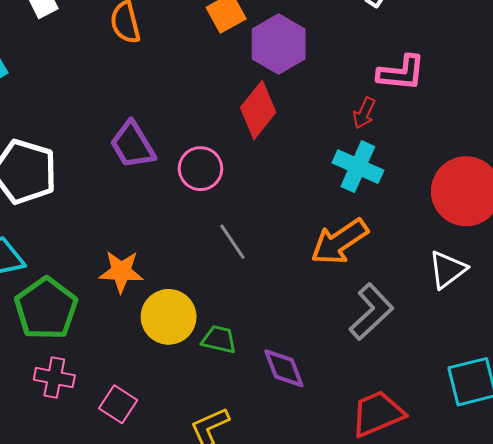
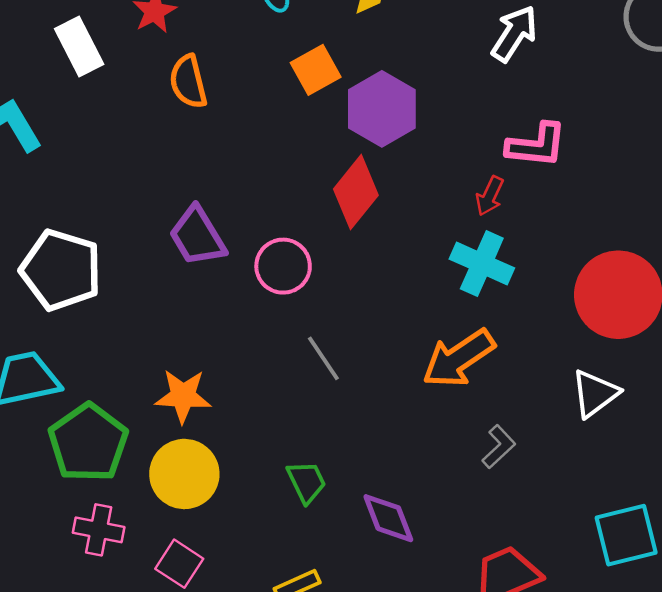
gray L-shape: (371, 312) -> (499, 447), size x0.6
yellow circle: (169, 317) -> (184, 474), moved
green trapezoid: (219, 339) -> (306, 482), turned 51

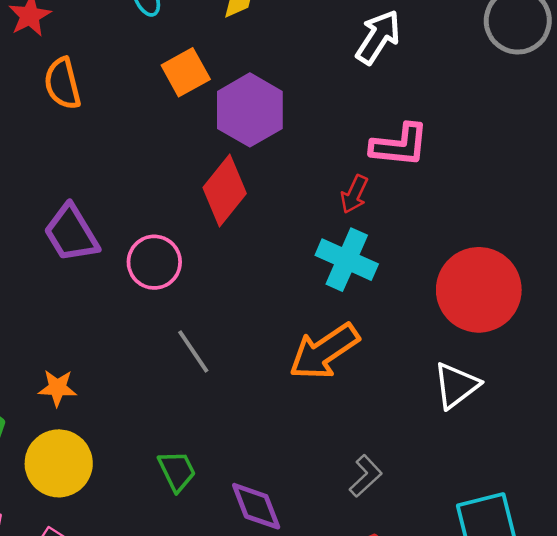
orange star: (183, 396) -> (57, 388), size x0.7
gray L-shape: (499, 447) -> (366, 476), moved

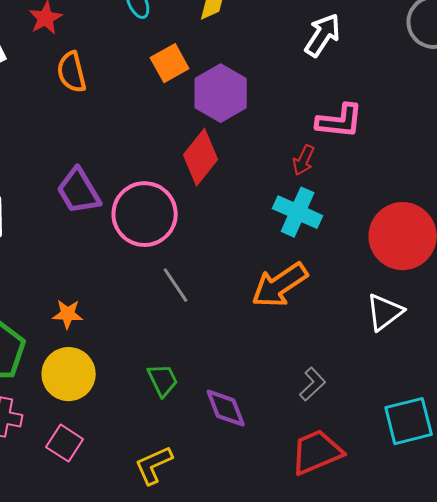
pink circle: (154, 262) -> (145, 214), size x1.5

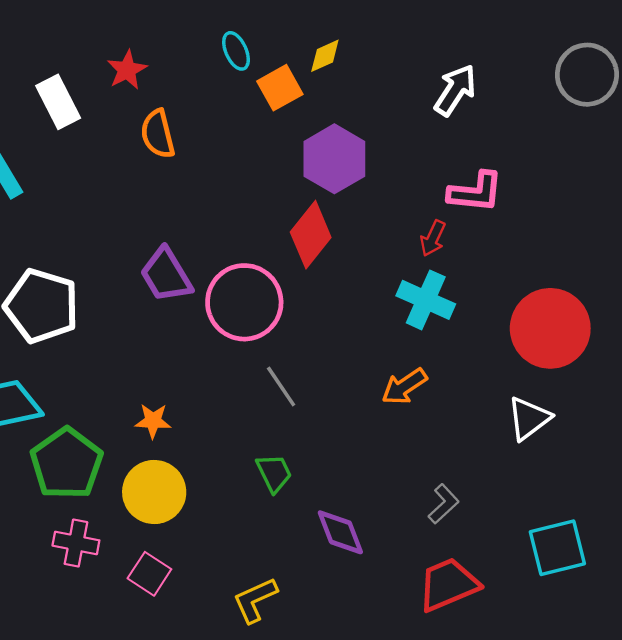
orange square: (170, 63) -> (280, 88), moved
orange arrow: (280, 285) -> (404, 386), size x0.7
green trapezoid: (163, 380) -> (274, 473), moved

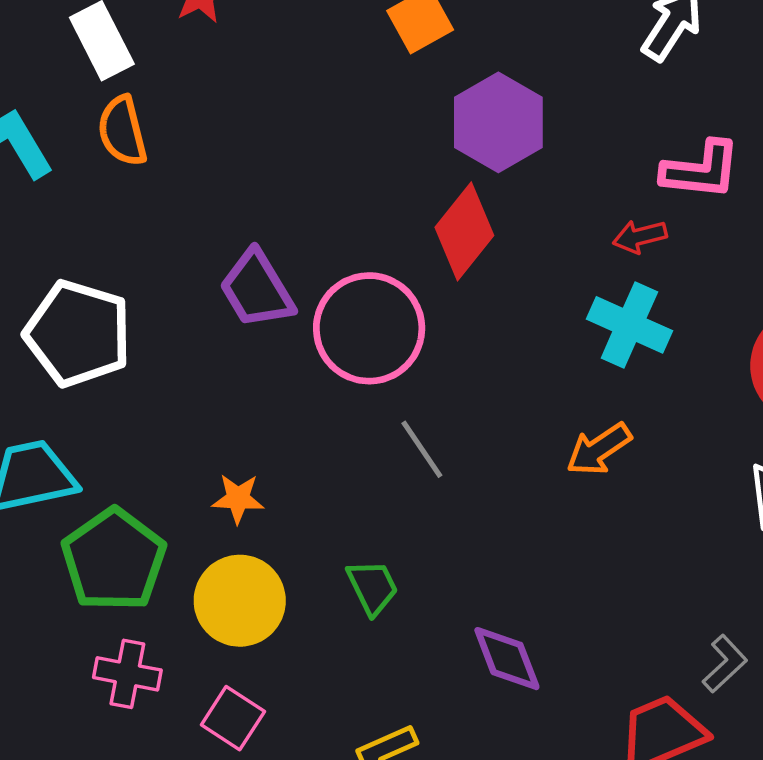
orange semicircle: (158, 134) -> (122, 131), moved
red arrow: (433, 238) -> (640, 236), turned 51
green trapezoid: (274, 473) -> (372, 587), moved
gray L-shape: (444, 504) -> (725, 664), moved

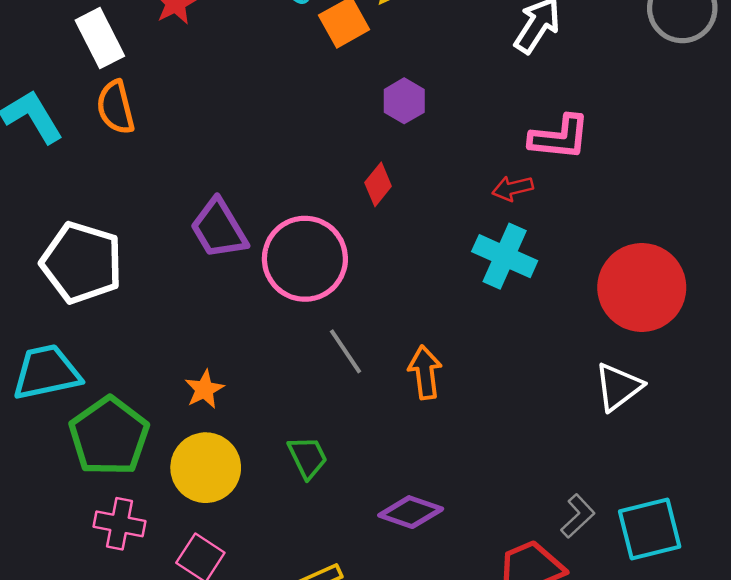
purple hexagon: (498, 122) -> (404, 101), size x0.6
red diamond: (464, 231) -> (378, 184), size x0.6
orange arrow: (599, 449) -> (425, 372), moved, turned 117
orange star: (238, 499) -> (204, 389), turned -30
purple diamond: (507, 659) -> (411, 512), turned -50

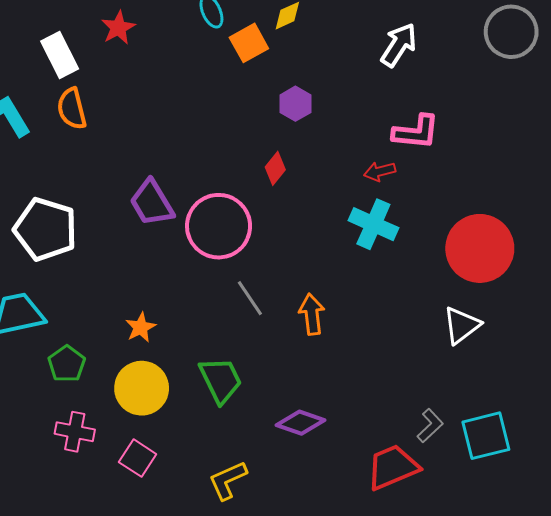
green pentagon: (109, 436) -> (67, 364), size x0.6
green trapezoid: (308, 457) -> (221, 380), size x1.4

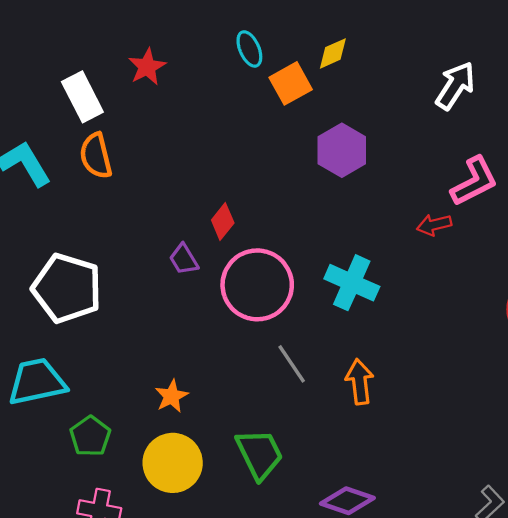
purple hexagon: (295, 104) -> (342, 150), size x1.4
pink L-shape: (416, 132) -> (474, 181), turned -33
red diamond: (275, 168) -> (223, 221), moved
purple trapezoid: (152, 203) -> (184, 259), size x0.6
cyan cross: (373, 224) -> (352, 283), moved

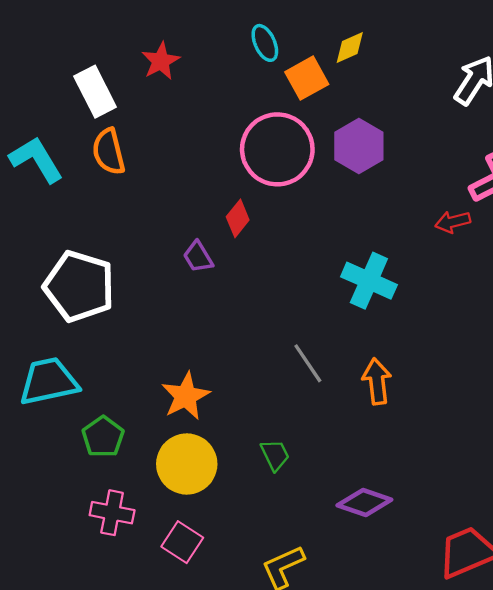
pink circle: (257, 285) -> (277, 149), moved
orange star: (172, 396) -> (186, 396), size x1.4
green trapezoid: (259, 454) -> (275, 455), size x0.6

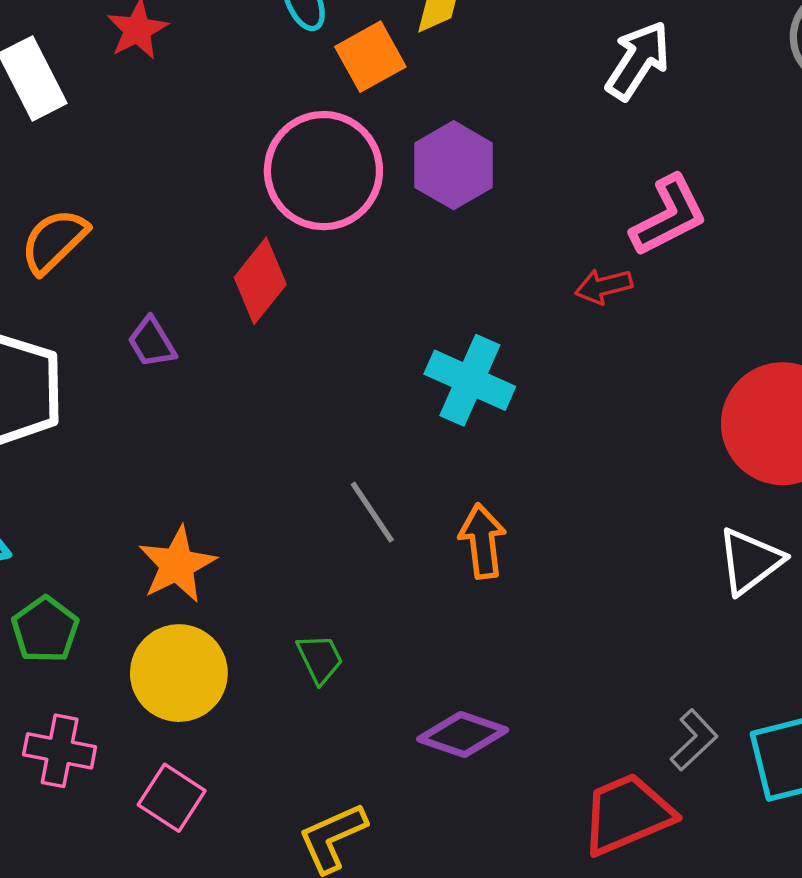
orange semicircle: (109, 152) -> (54, 241), moved, turned 60
red diamond: (238, 218) -> (260, 281), size x1.4
purple trapezoid: (198, 257) -> (152, 342), moved

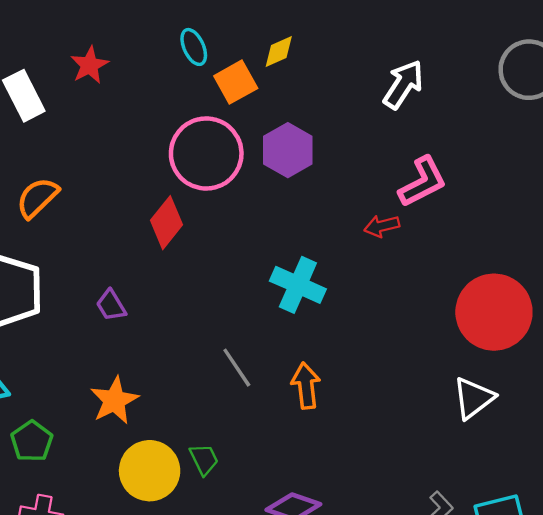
purple trapezoid: (152, 342) -> (111, 305), moved
yellow circle: (179, 673) -> (150, 471), moved

